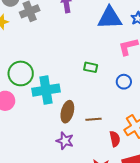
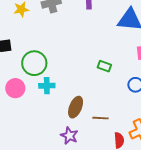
cyan cross: (46, 90) -> (47, 86), moved, size x0.6

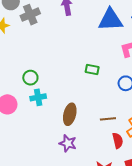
green circle: (34, 63) -> (30, 78), moved, size x0.6
brown line: (100, 118) -> (108, 119), moved

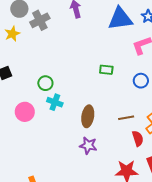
cyan cross: (38, 97) -> (55, 102), turned 35

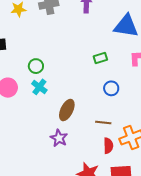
green rectangle: (106, 70) -> (100, 58), moved, turned -40
blue circle: (141, 81) -> (111, 88), moved

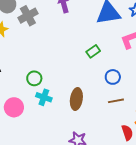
brown ellipse: (67, 110) -> (76, 99), moved
brown line: (103, 122) -> (116, 101), moved

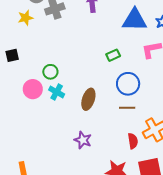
blue circle: (113, 77) -> (128, 84), size x1.5
pink circle: (14, 107) -> (33, 89), moved

